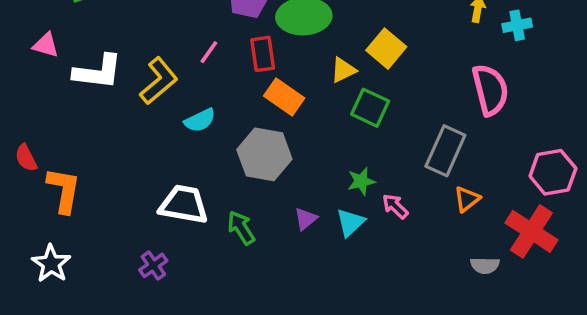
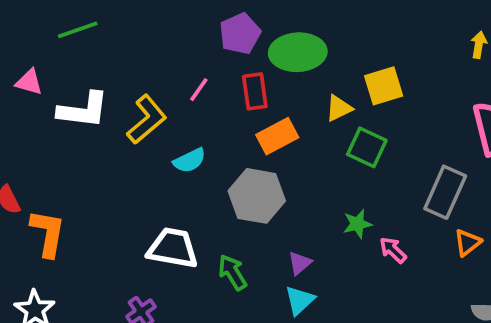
yellow square: (386, 49) -> (384, 86), turned 33
orange rectangle: (284, 97) -> (277, 136), turned -63
cyan triangle: (350, 222) -> (300, 300), moved

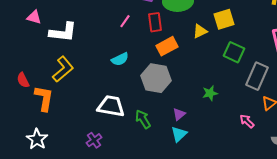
yellow L-shape: (147, 119) -> (63, 69), moved
green square: (367, 147) -> (234, 52), moved
pink arrow: (393, 250) -> (247, 121), moved

